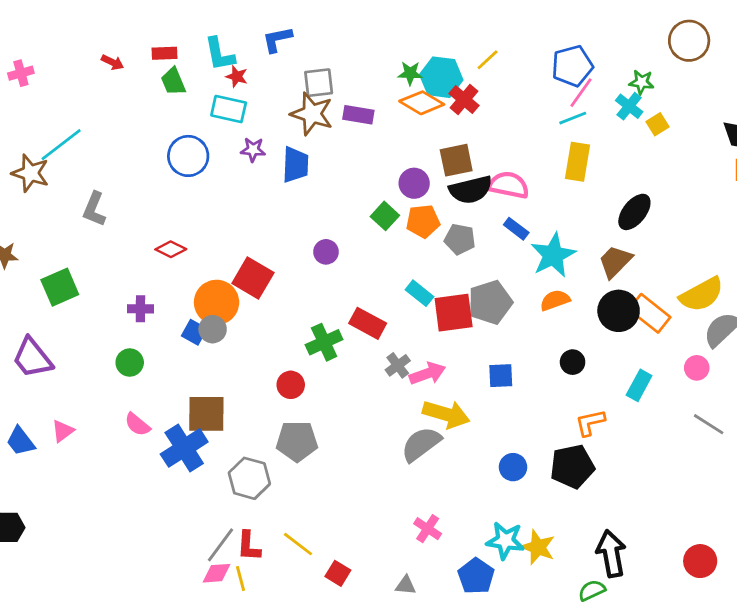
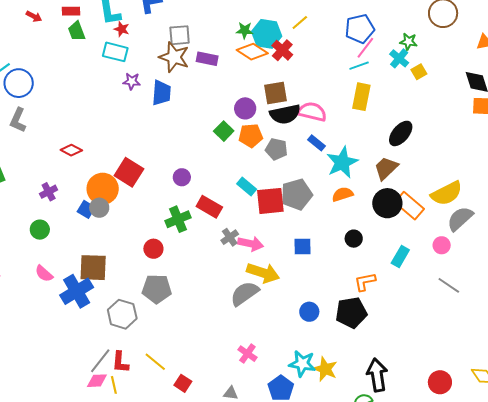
blue circle: (188, 156) -> (19, 83), moved
purple circle: (326, 252) -> (182, 177), moved
purple cross: (140, 309) -> (49, 192), turned -30
pink arrow: (427, 373) -> (251, 244), turned 30

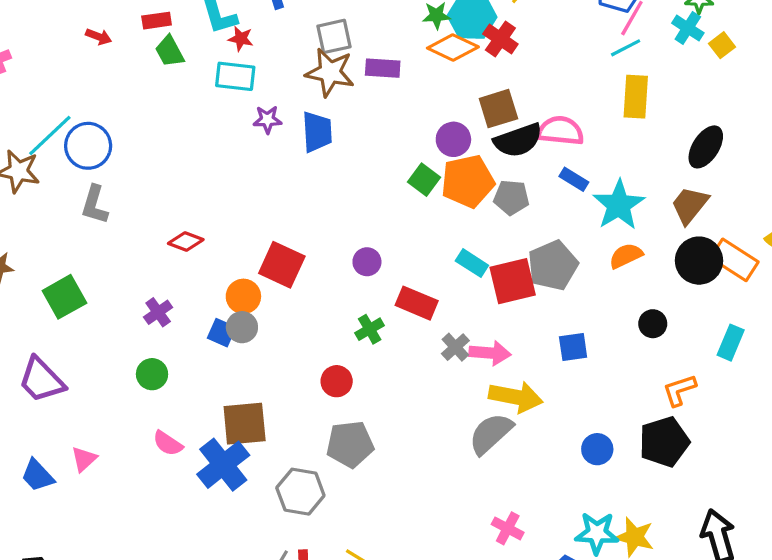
orange pentagon: (251, 136) -> (468, 181), size x1.4
orange circle: (103, 189) -> (243, 296), size x0.7
green cross: (178, 219) -> (370, 329), size x0.7

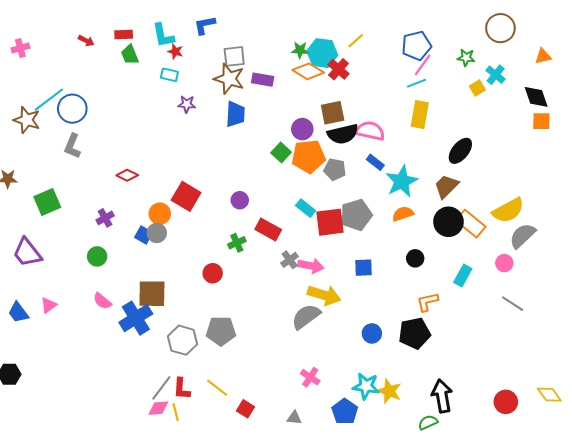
cyan cross: (688, 28) -> (496, 75), moved
cyan rectangle: (235, 76) -> (169, 75), size x0.7
blue trapezoid: (317, 132) -> (235, 114), moved
gray pentagon: (350, 444) -> (221, 331), moved

